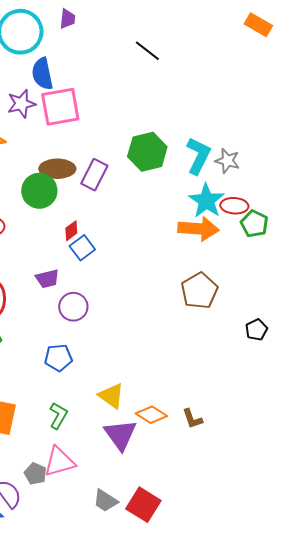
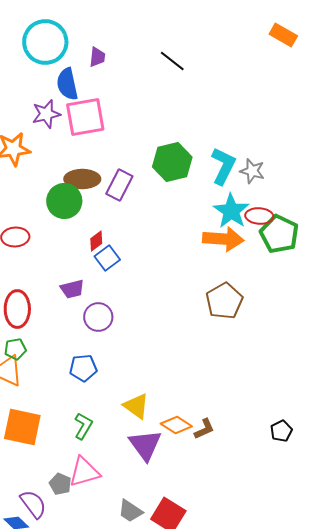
purple trapezoid: (67, 19) -> (97, 57), moved
green pentagon: (254, 224) -> (279, 234), size x1.4
black pentagon: (256, 330) -> (281, 431), moved
brown L-shape: (192, 419) -> (204, 429), moved, turned -95

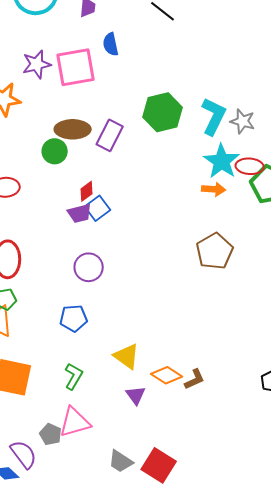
blue semicircle: (67, 84) -> (111, 44), moved, size x0.7
green circle: (64, 201) -> (55, 151), size x0.7
orange arrow: (223, 239) -> (214, 189), size x0.6
purple trapezoid: (72, 289) -> (80, 213), moved
purple triangle: (145, 445) -> (136, 395), size x0.6

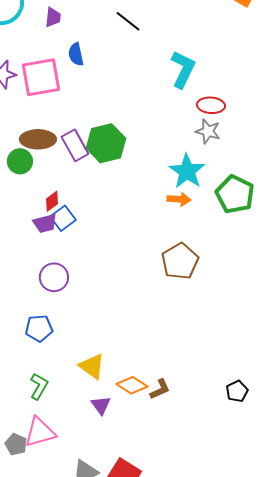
green hexagon: (163, 112) -> (106, 143), moved
cyan L-shape: (214, 116) -> (183, 69), moved
purple rectangle: (110, 135) -> (75, 145), turned -56
red ellipse: (250, 166) -> (211, 105), moved

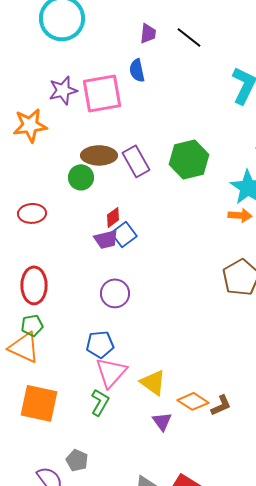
purple trapezoid: (53, 17) -> (148, 33), moved
green hexagon: (106, 143) -> (189, 159), moved
pink triangle: (40, 432) -> (111, 372), moved, turned -32

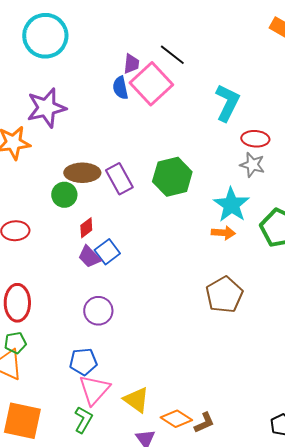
purple trapezoid: (148, 33) -> (131, 64), moved
purple star: (63, 90) -> (46, 108), size x1.4
pink square: (102, 93) -> (151, 84), moved, turned -33
red diamond: (113, 217) -> (86, 228), moved
purple trapezoid: (106, 239) -> (89, 257), turned 60

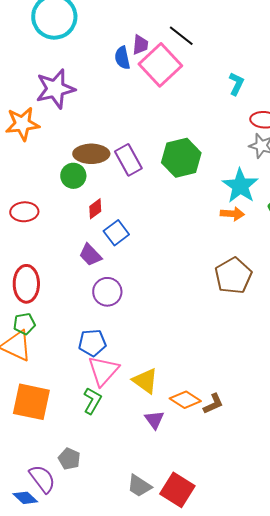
blue semicircle: (120, 88) -> (122, 58), moved
cyan L-shape: (227, 103) -> (236, 84), size x0.6
purple trapezoid: (89, 257) -> (90, 255), moved

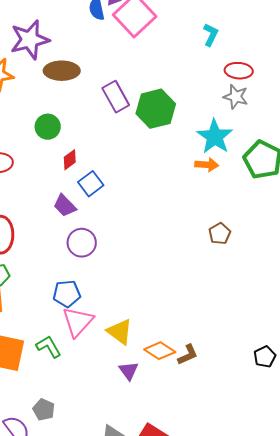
brown ellipse: (91, 154) -> (62, 71), moved
purple rectangle: (128, 160) -> (116, 97), moved
brown pentagon: (233, 276) -> (220, 234), moved, size x0.6
green L-shape: (92, 401) -> (49, 347), moved, turned -60

